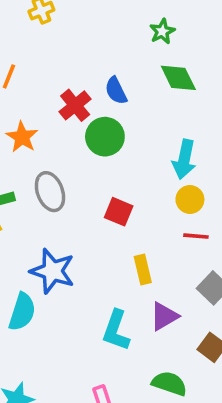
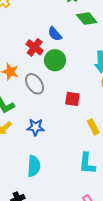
gray ellipse: (50, 192) -> (35, 84), moved
blue star: (52, 271) -> (36, 127), moved, size x0.7

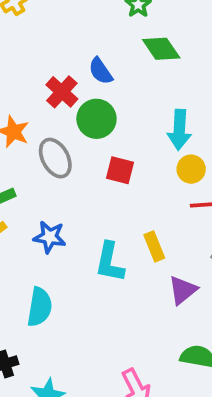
red square: (72, 99) -> (120, 170), moved
cyan L-shape: (87, 163) -> (110, 262), moved

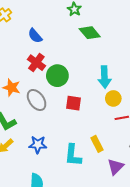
blue semicircle: (101, 71) -> (35, 36), moved

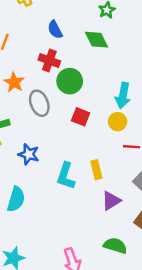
green diamond: (90, 33) -> (97, 40), moved
red cross: (36, 63) -> (49, 61), turned -30
yellow circle: (113, 98) -> (118, 122), moved

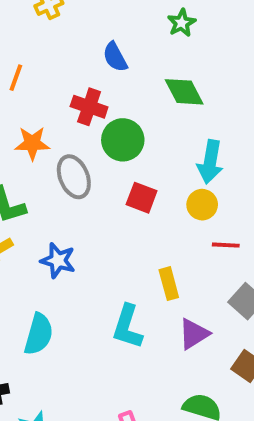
blue semicircle: (55, 30) -> (115, 57), moved
green diamond: (97, 40) -> (184, 92), moved
orange star: (14, 82) -> (32, 143), turned -30
cyan L-shape: (66, 176) -> (127, 327), moved

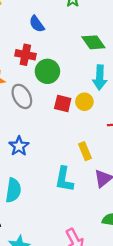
green diamond: (184, 92) -> (93, 42), moved
yellow circle: (202, 205) -> (84, 102), moved
blue star: (58, 260) -> (19, 146), turned 30

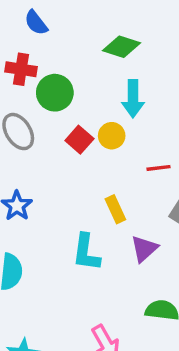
green diamond: (93, 42) -> (122, 47), turned -35
red square: (63, 103) -> (79, 140), turned 30

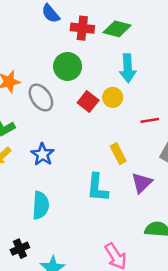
red cross: (21, 69) -> (82, 28), moved

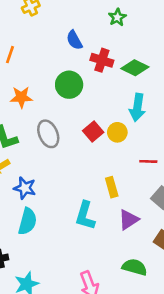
green circle: (68, 66) -> (69, 85), moved
gray ellipse: (41, 98) -> (48, 134), moved
blue star: (43, 154) -> (25, 188), moved, turned -30

